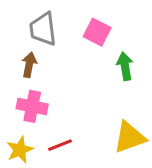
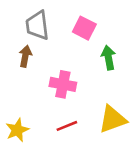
pink cross: (32, 106) -> (63, 84), moved
red line: (60, 145) -> (67, 126), moved

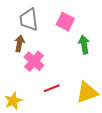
pink cross: (63, 84) -> (34, 61), moved, turned 30
red line: (67, 126) -> (52, 88), moved

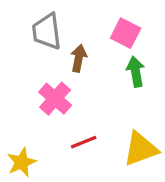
pink square: (65, 22) -> (126, 33), moved
brown arrow: (19, 43) -> (79, 58), moved

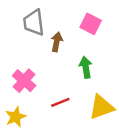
green arrow: (136, 72) -> (86, 67), moved
pink cross: (55, 99) -> (24, 81), moved

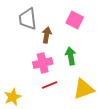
pink cross: (24, 81) -> (43, 63), moved, turned 36

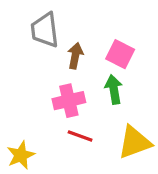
pink square: (75, 20) -> (120, 54), moved
red line: (50, 85) -> (80, 136), turned 42

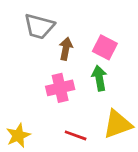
gray trapezoid: (45, 30) -> (39, 26), turned -68
red line: (80, 136) -> (76, 135), moved

